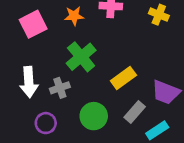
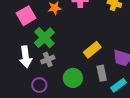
green cross: (81, 57) -> (44, 38), moved
gray rectangle: (135, 112) -> (102, 73), turned -49

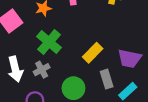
green cross: (44, 38) -> (49, 42), moved

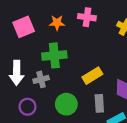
green cross: (49, 42) -> (54, 55), turned 30

